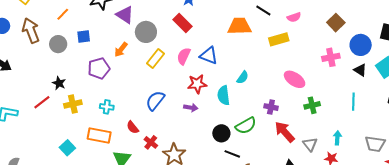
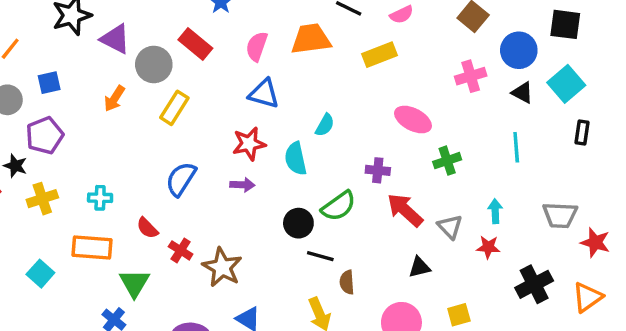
red rectangle: (183, 23) -> (195, 44), moved
pink semicircle: (184, 56) -> (257, 46), moved
purple pentagon: (99, 68) -> (45, 136), moved

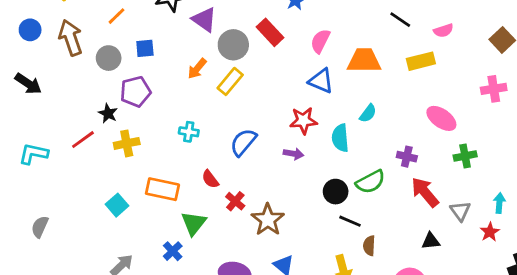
orange trapezoid: (311, 39) -> (364, 60), moved
yellow rectangle: (174, 108) -> (230, 81), moved
cyan cross: (100, 198) -> (189, 132), moved
red star: (488, 247) -> (490, 232), turned 30

